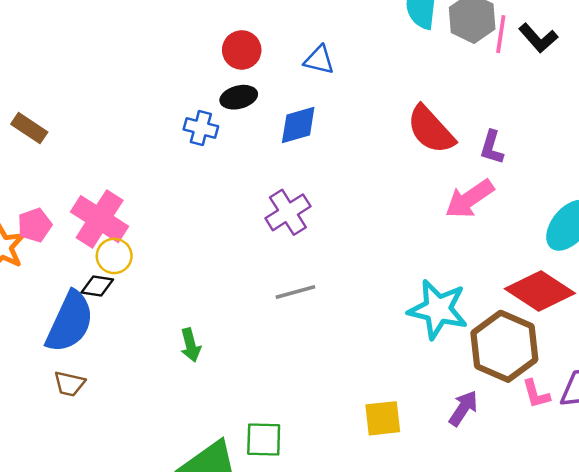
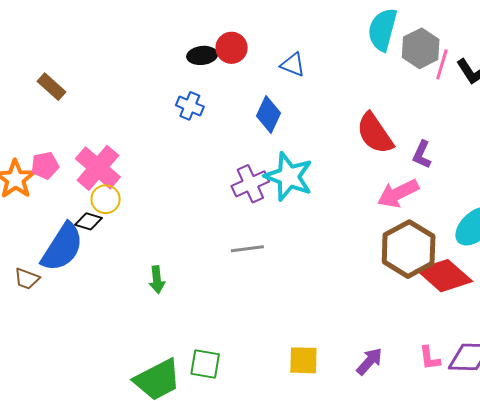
black ellipse: (239, 97) -> (202, 55), moved
blue diamond: (298, 125) -> (269, 115), turned -57
cyan star: (438, 309) -> (289, 177), moved
brown hexagon: (504, 346) -> (409, 249), moved
brown trapezoid: (69, 384) -> (27, 279), moved

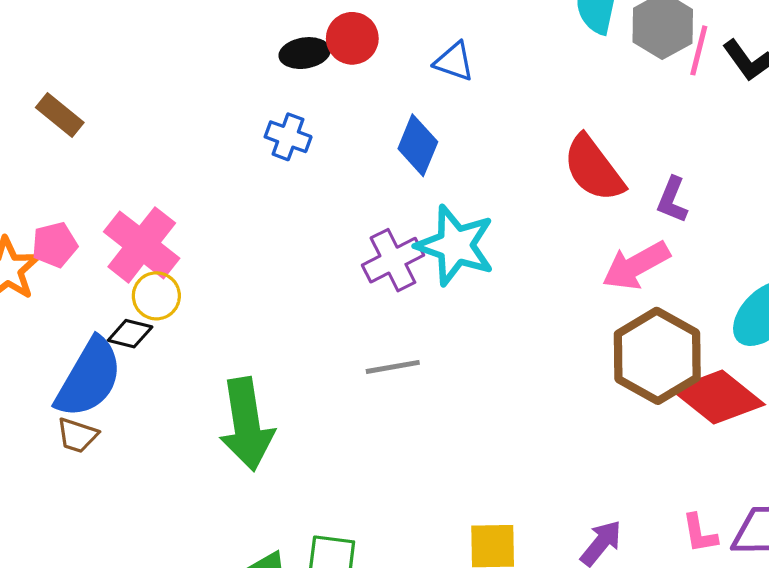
brown trapezoid: (27, 279) -> (77, 435), moved
green arrow: (157, 280) -> (246, 424), size x2.0

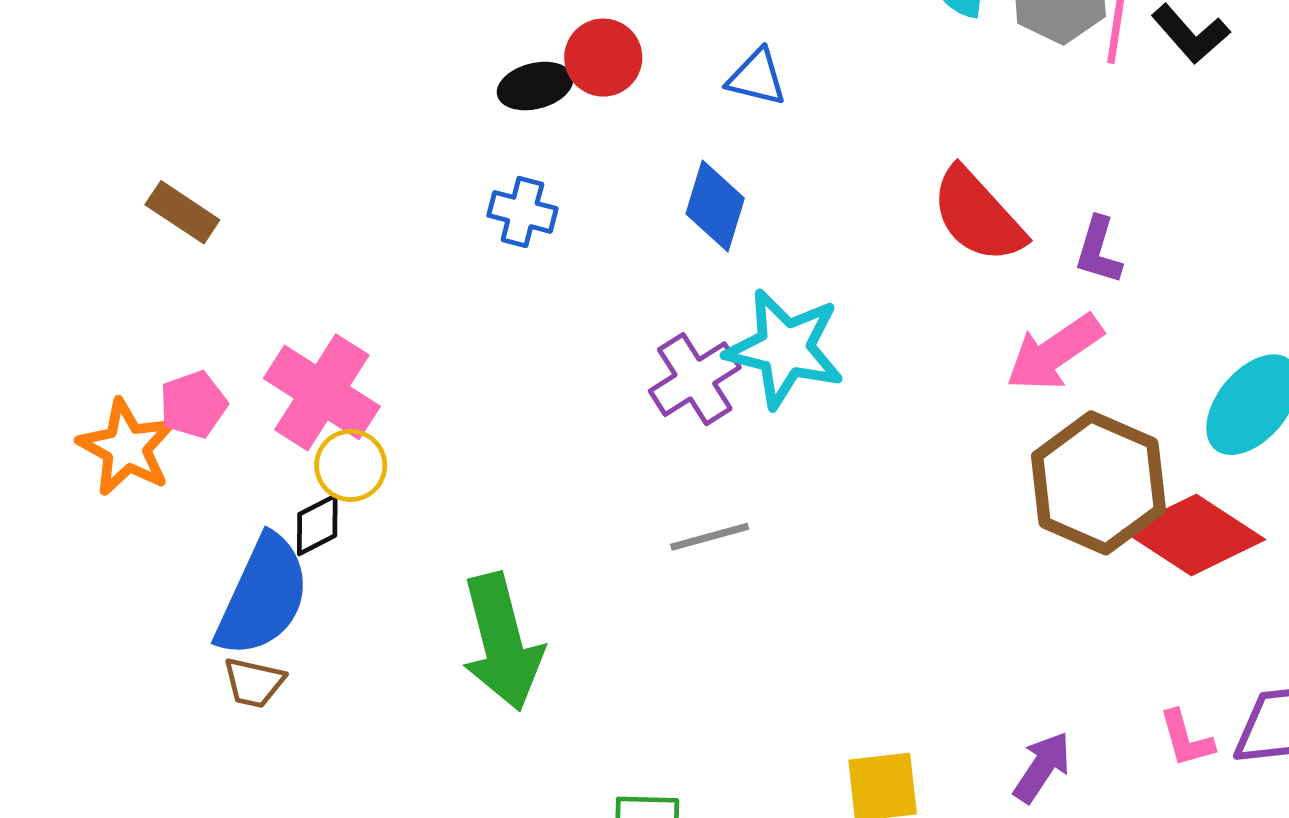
black diamond: (130, 334) -> (317, 525), turned -36

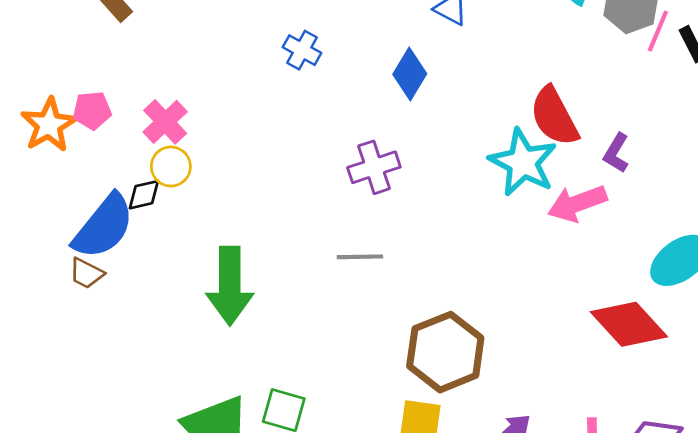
cyan star: (785, 349) -> (523, 162), moved
pink cross: (322, 392) -> (165, 122), size x0.7
brown hexagon: (1098, 483) -> (445, 352), moved

